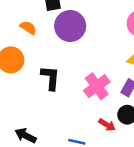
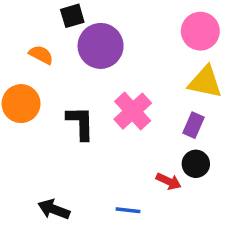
pink cross: (97, 86) -> (133, 111), moved

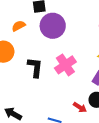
orange semicircle: (41, 55) -> (19, 26), turned -64

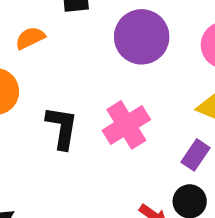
purple circle: (53, 26) -> (142, 37), moved

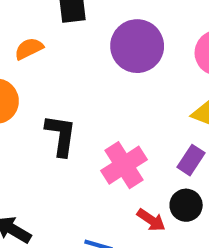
pink cross: (126, 125) -> (124, 165), moved

